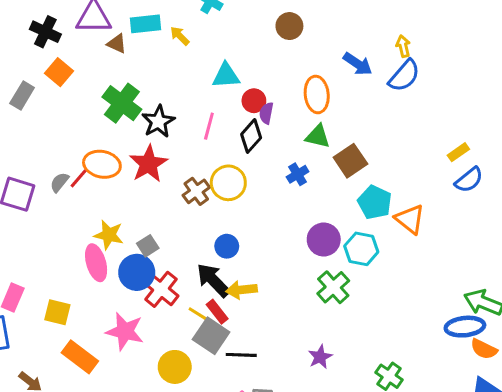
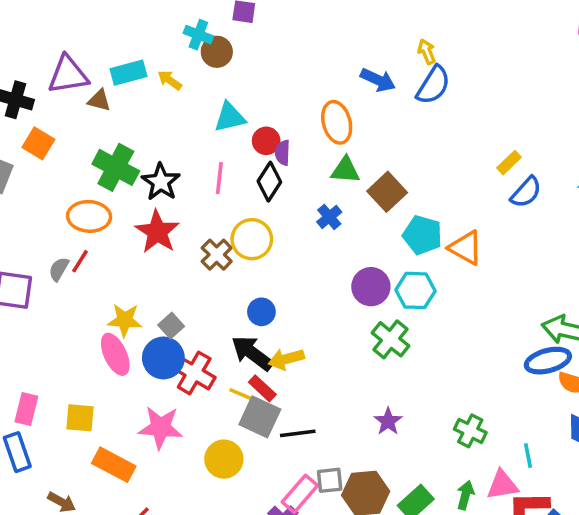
brown circle: (289, 26) -> (217, 52), moved
orange ellipse: (102, 164) -> (89, 216), moved

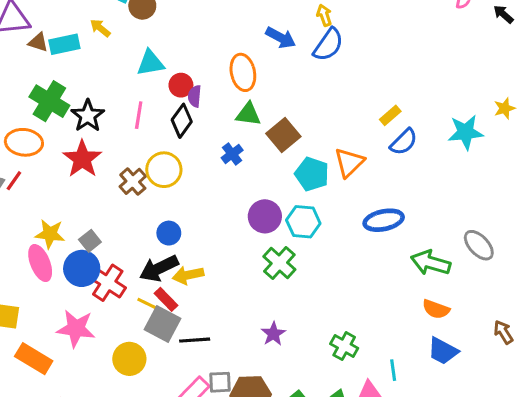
cyan rectangle: (129, 73) -> (64, 44), moved
orange triangle: (466, 248) -> (349, 162), moved, turned 44
black arrow: (252, 353) -> (159, 268), turned -66
blue ellipse: (548, 361) -> (384, 220), moved

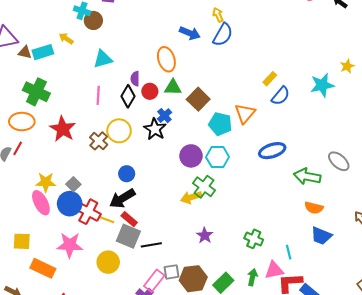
red circle: (181, 85) -> (150, 91), moved
black star: (88, 116) -> (155, 129), moved
yellow arrow: (188, 275) -> (191, 197), moved
yellow line: (147, 304) -> (107, 220), moved

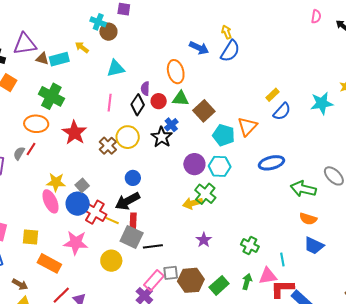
red rectangle: (129, 219) -> (133, 221), turned 49

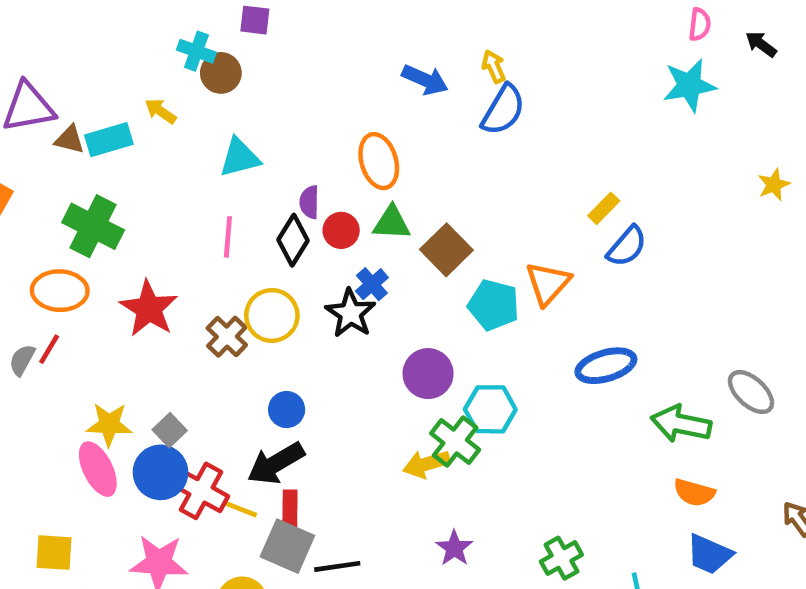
blue arrow: (199, 48) -> (425, 80), moved
cyan star: (322, 103) -> (689, 85), moved
cyan hexagon: (220, 166) -> (490, 409), moved
green cross: (250, 245) -> (561, 558), turned 36

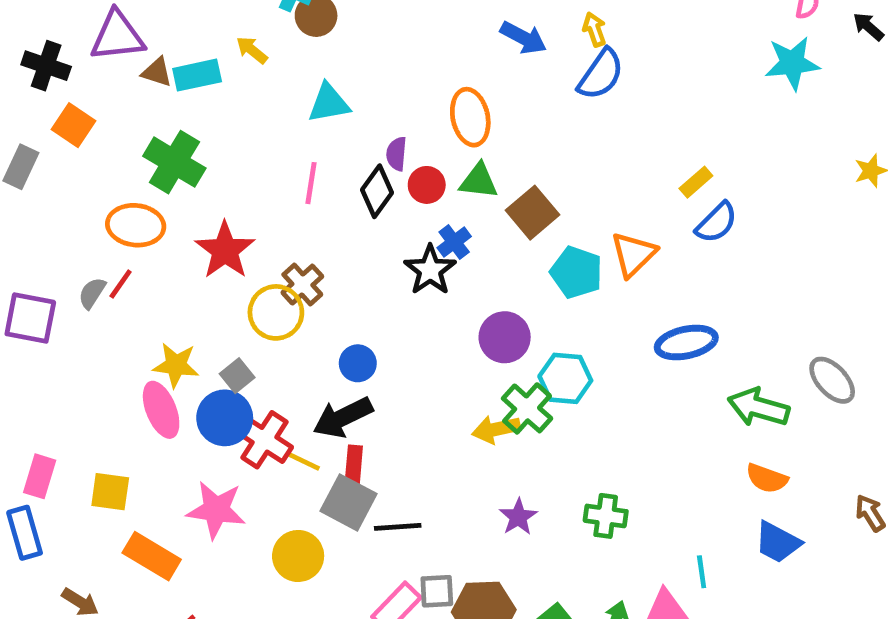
yellow circle: (272, 315) -> (276, 312), moved
green cross: (561, 558) -> (606, 516), moved, turned 33

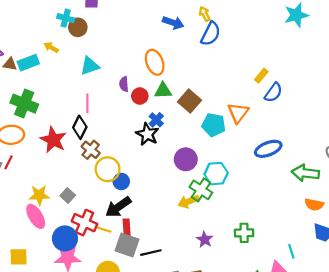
black diamond: (377, 191) -> (80, 127), moved
yellow circle: (276, 312) -> (108, 169), moved
blue circle: (225, 418) -> (65, 238), moved

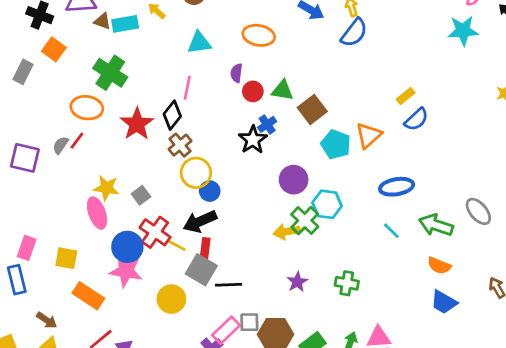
orange ellipse: (155, 62) -> (259, 35), moved, turned -70
cyan line: (291, 251) -> (391, 231), moved, turned -40

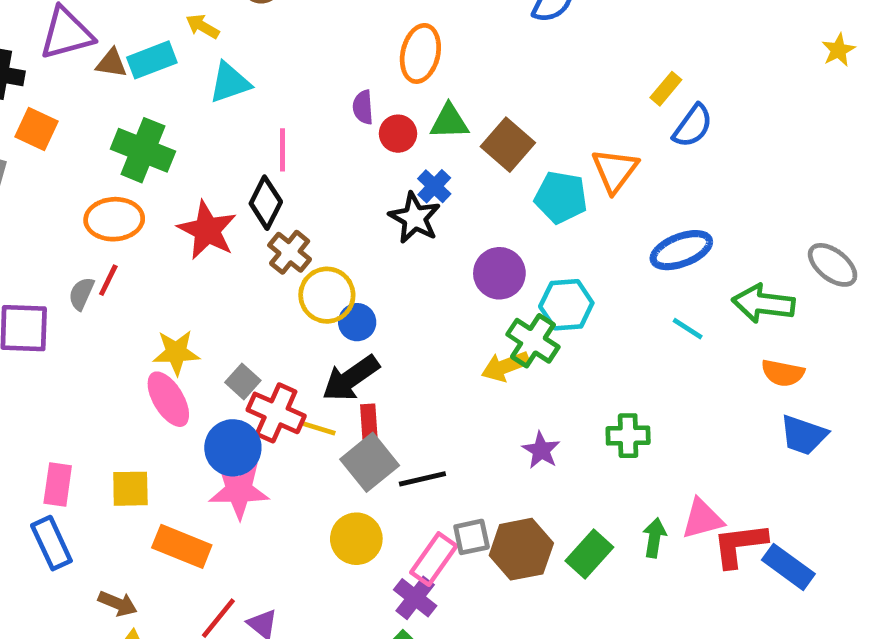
orange ellipse: (259, 35) -> (420, 53), moved, turned -76
cyan triangle: (199, 43) -> (230, 83), moved
gray square: (141, 195) -> (243, 381), moved
gray square: (201, 270) -> (370, 462), turned 32
yellow circle: (171, 299) -> (356, 539), moved

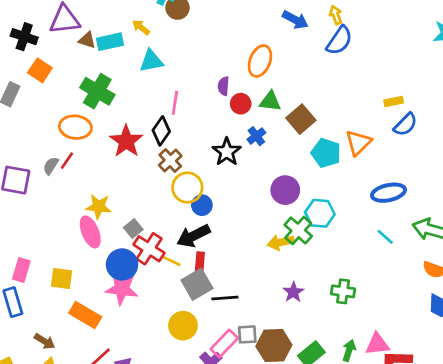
yellow rectangle: (666, 89) -> (394, 102), turned 30
black star: (415, 218) -> (227, 152), moved

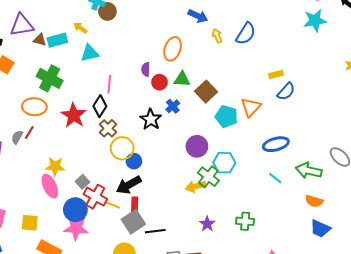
yellow arrow: (336, 15) -> (217, 36), moved
blue semicircle: (339, 40) -> (246, 34), moved

